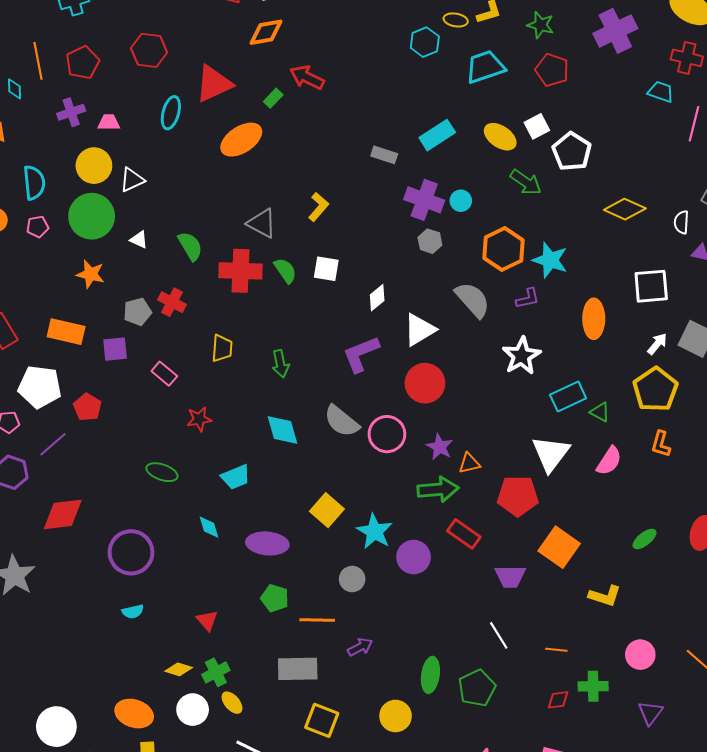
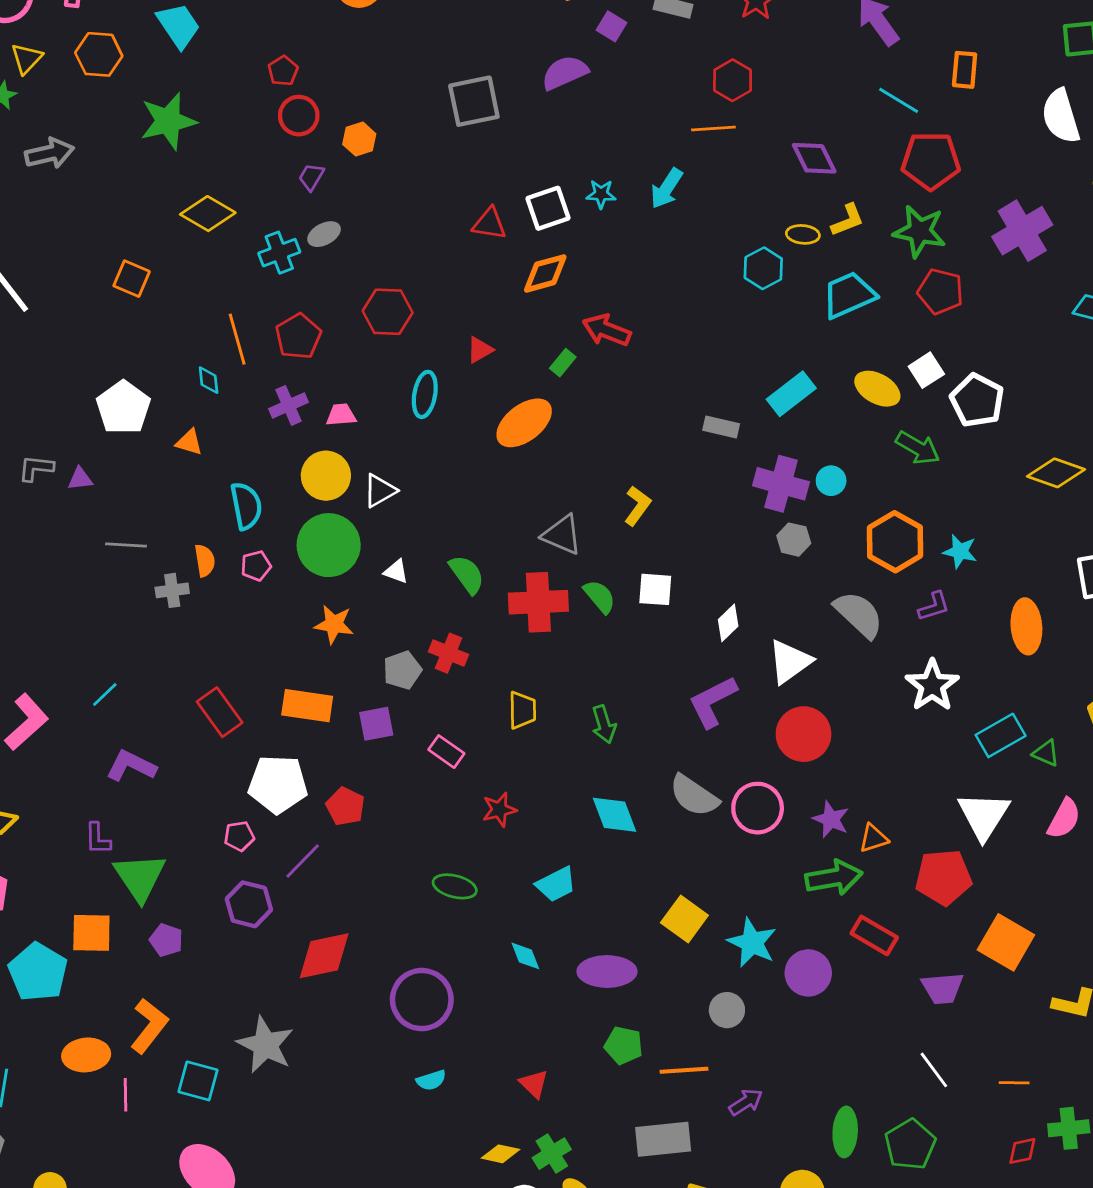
green star: (541, 25) -> (920, 231), size x1.4
red triangle: (214, 84) -> (480, 350), size x0.5
cyan star: (550, 260) -> (960, 551), size x0.7

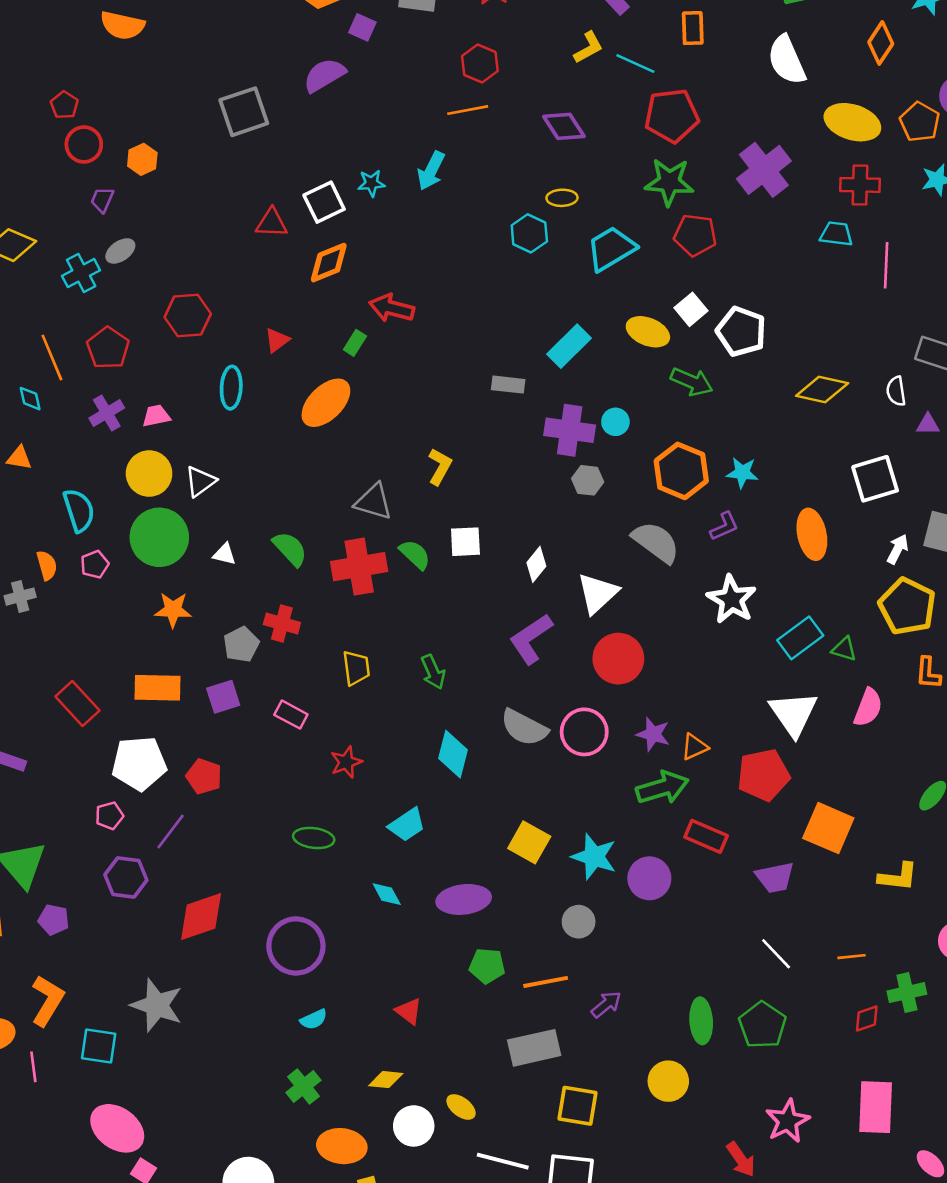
yellow L-shape: (848, 220) -> (588, 47), moved
cyan diamond: (614, 815) -> (453, 754), turned 42
green cross: (552, 1154) -> (303, 1086), moved

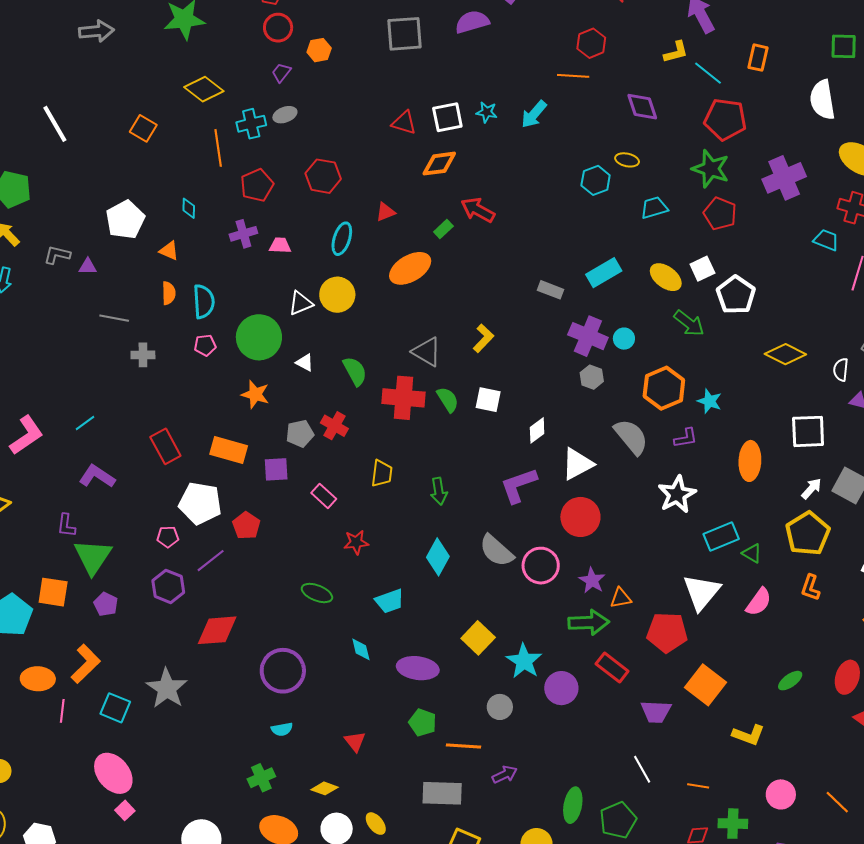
cyan trapezoid: (611, 249) -> (654, 208), size x0.7
orange line: (52, 358) -> (218, 148), moved
yellow circle: (149, 474) -> (337, 295), moved
orange semicircle: (47, 565) -> (169, 293), moved

